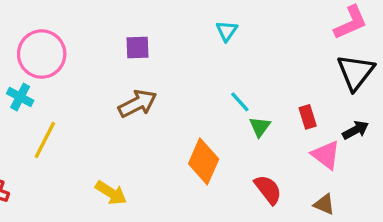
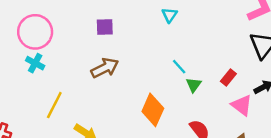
cyan cross: (20, 97) -> (35, 63), moved
red rectangle: (308, 117) -> (228, 77), turned 56
yellow line: (45, 140) -> (54, 105), moved

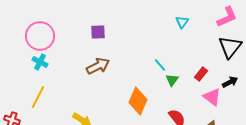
cyan triangle: (170, 15) -> (182, 22), moved
yellow line: (54, 105) -> (38, 97), moved

